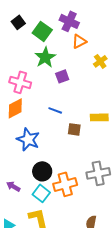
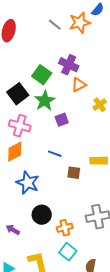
black square: (18, 22) -> (18, 94), moved, size x1.5
orange cross: (65, 184) -> (65, 228), size x0.7
cyan square: (41, 193) -> (68, 252), moved

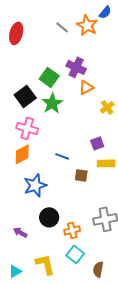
orange star: (80, 23) -> (87, 25), turned -30
purple square: (62, 120) -> (97, 143), moved
blue star: (28, 183) -> (35, 185), turned 30

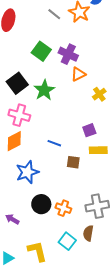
green square: (49, 77) -> (41, 51), moved
orange cross: (72, 230) -> (63, 208), moved, turned 35
brown semicircle: (98, 269) -> (88, 233), moved

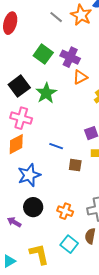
black circle: (41, 204) -> (33, 207), moved

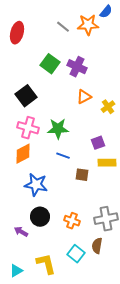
orange star: (81, 15) -> (88, 25), turned -30
orange triangle: (80, 77) -> (84, 97), moved
green star: (46, 93) -> (58, 129), moved, turned 30
blue star: (29, 175) -> (36, 185), turned 30

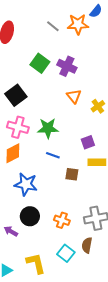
orange triangle: (84, 97) -> (74, 96), turned -42

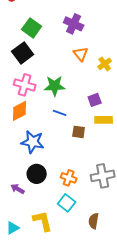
green square: (40, 63) -> (32, 28), moved
brown semicircle: (87, 245) -> (94, 221), moved
cyan square: (66, 253) -> (67, 203), moved

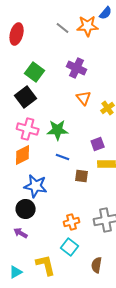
black circle: (37, 174) -> (26, 209), moved
orange cross: (69, 178) -> (72, 222), turned -35

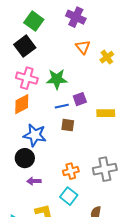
purple square: (98, 144) -> (80, 99), moved
blue line: (63, 157) -> (62, 106), turned -32
brown square: (82, 176) -> (68, 125), moved
purple arrow: (21, 233) -> (34, 181), moved, turned -32

